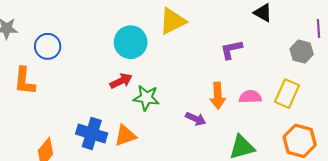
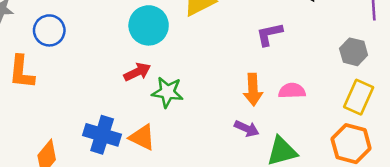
gray hexagon: (302, 52) -> (354, 52), moved
yellow rectangle: (287, 94) -> (359, 97), moved
purple arrow: (196, 119) -> (247, 129), moved
orange triangle: (125, 136) -> (142, 137), turned 45

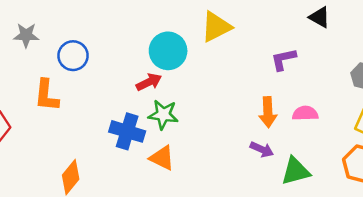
red arrow: (137, 72) -> (149, 82), moved
green star: (167, 92) -> (163, 115), moved
blue cross: (102, 135) -> (127, 131), moved

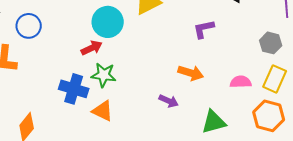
orange arrow: (268, 112) -> (191, 73), turned -70
pink semicircle: (305, 113) -> (241, 82), moved
purple arrow: (262, 149) -> (169, 101), moved

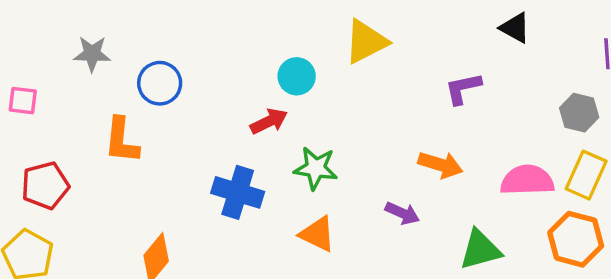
cyan circle: (108, 22) -> (297, 76), size x0.7
green star: (104, 75) -> (316, 168), moved
pink semicircle: (241, 82) -> (527, 180), size x1.4
orange triangle: (103, 111) -> (317, 234), moved

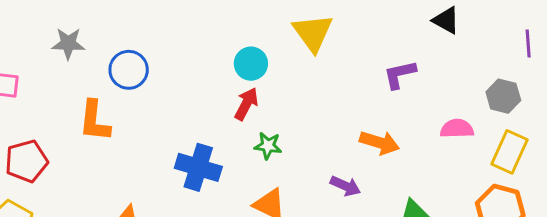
yellow triangle: (366, 42) -> (313, 33), turned -39
red arrow: (269, 121) -> (246, 104), moved, turned -36
green star: (316, 168) -> (268, 146), size x0.7
pink semicircle: (527, 180) -> (457, 129), moved, size x0.7

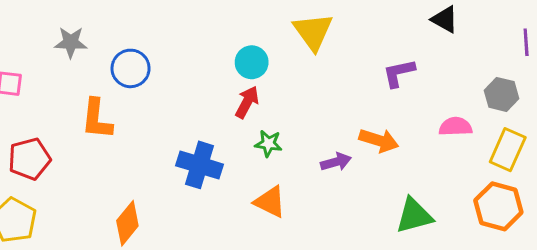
purple arrow: (345, 186) -> (336, 162), moved, turned -40

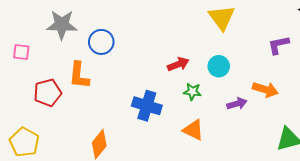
gray star: (71, 42) -> (62, 25), size x1.4
cyan circle: (252, 62) -> (219, 66), moved
red arrow: (247, 102) -> (178, 64), turned 40
red pentagon: (29, 159) -> (48, 93), moved

